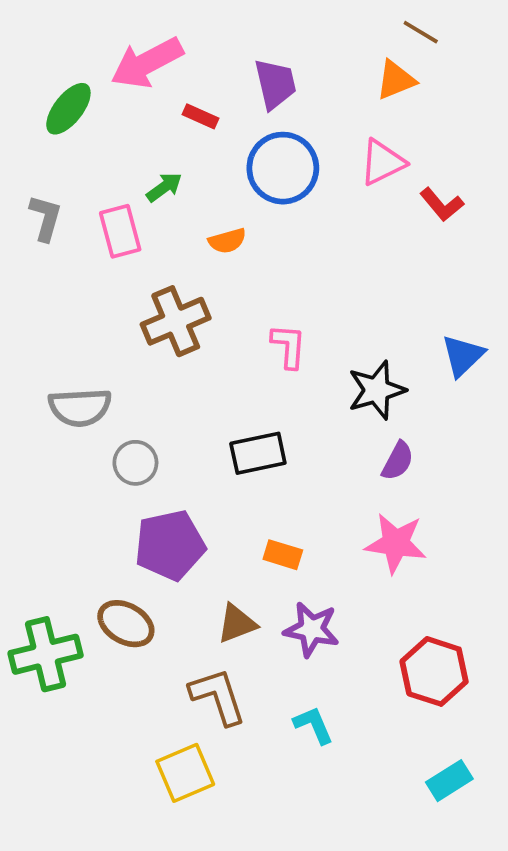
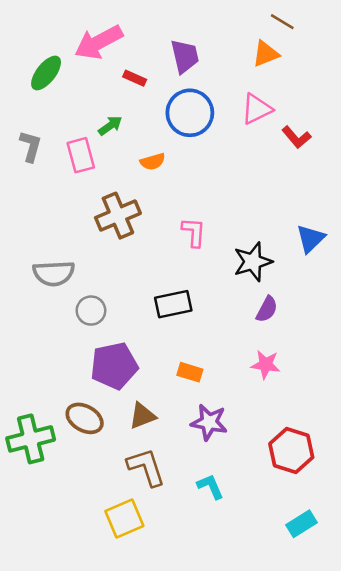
pink star: (396, 543) -> (266, 364), size x0.7
brown triangle: (237, 624) -> (142, 416), moved

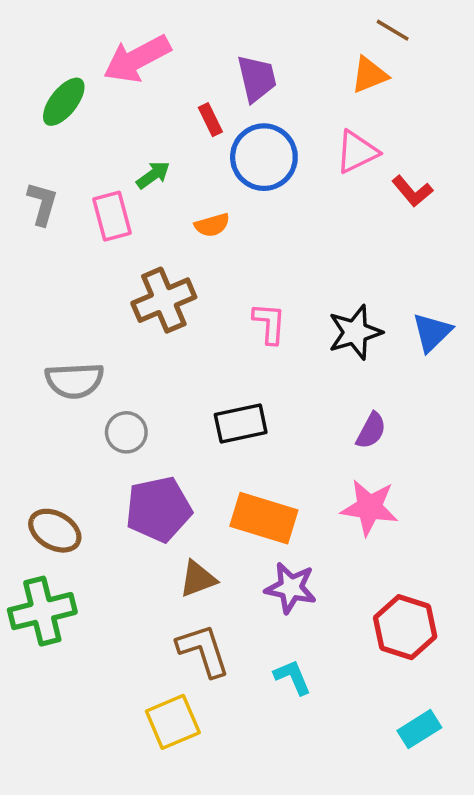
red rectangle: (135, 78) -> (210, 120), moved, turned 40
black star: (253, 262) -> (355, 332), moved
pink star: (266, 364) -> (369, 507), size x1.4
orange rectangle: (190, 372) -> (264, 518), size x1.8
brown ellipse: (85, 418) -> (55, 531), moved

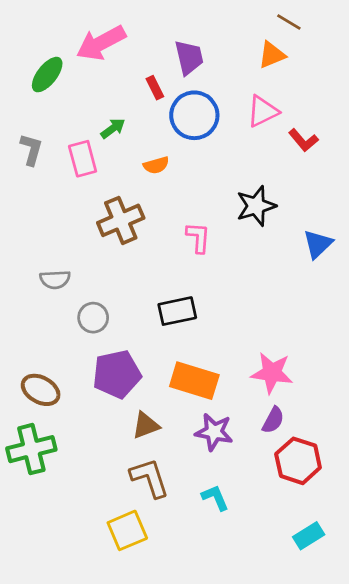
black star: (355, 332) -> (256, 206), moved
gray semicircle: (74, 381) -> (55, 280), size x0.7
purple semicircle: (371, 431) -> (273, 420), moved

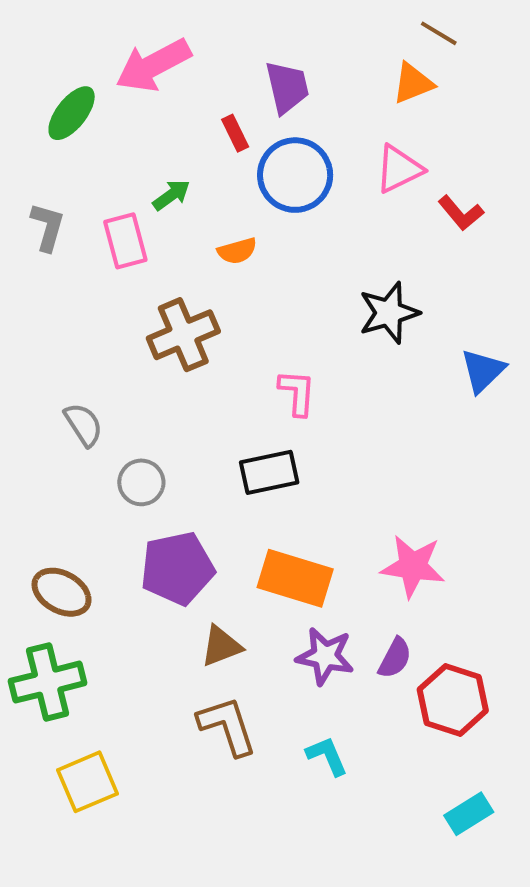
pink L-shape: (198, 237) -> (297, 393), moved
gray semicircle: (55, 280) -> (83, 425), turned -120
purple semicircle: (273, 420) -> (395, 658), moved
yellow square: (127, 530) -> (87, 782), moved

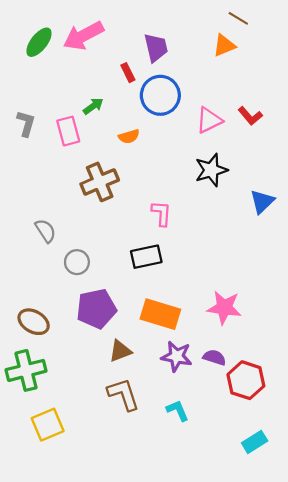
green ellipse: (72, 113) -> (39, 42), moved
pink triangle: (399, 169) -> (209, 120), moved
purple semicircle: (395, 658) -> (214, 357), turned -100

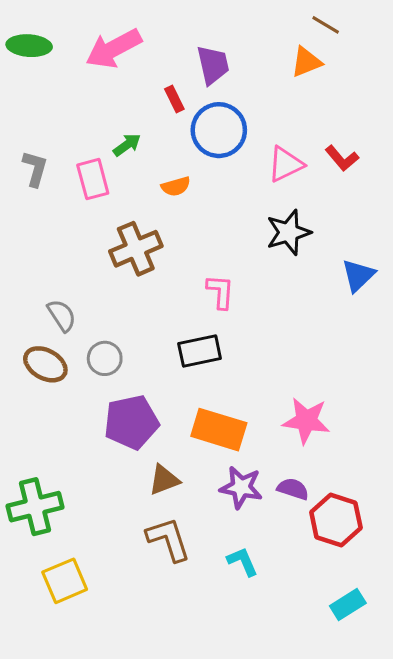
green ellipse: (39, 42) -> (29, 46), moved, turned 56
brown ellipse: (34, 322) -> (45, 364), moved

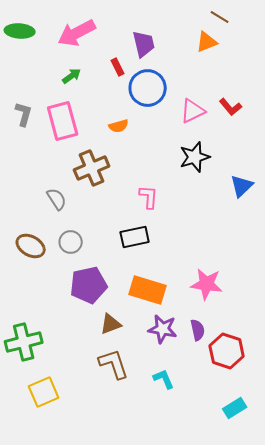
green arrow: (127, 145) -> (72, 76), moved
pink rectangle: (93, 179) -> (63, 121), size x1.4
gray semicircle: (62, 315) -> (57, 199), moved
purple semicircle: (293, 489) -> (198, 330), turned 60

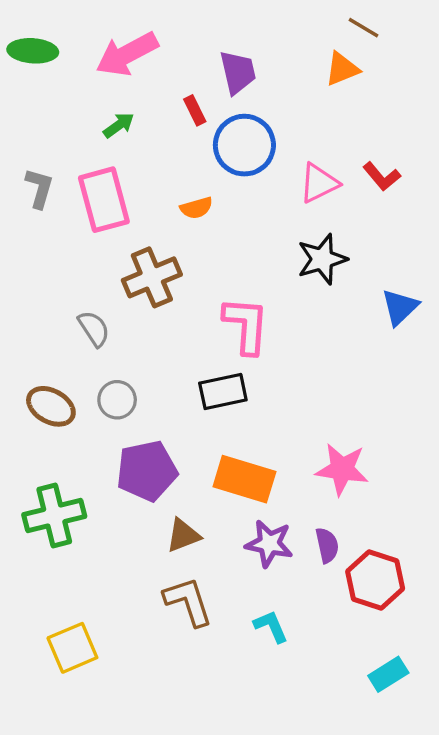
pink L-shape: (149, 197) -> (246, 325), size x1.5
green cross: (24, 342) -> (54, 516), moved

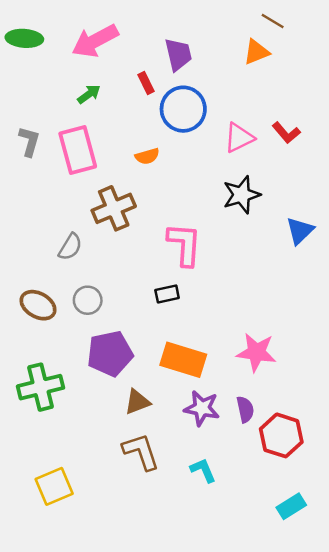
gray semicircle: (94, 329) -> (70, 247), turned 64
black rectangle: (223, 391) -> (167, 294), size x0.7

